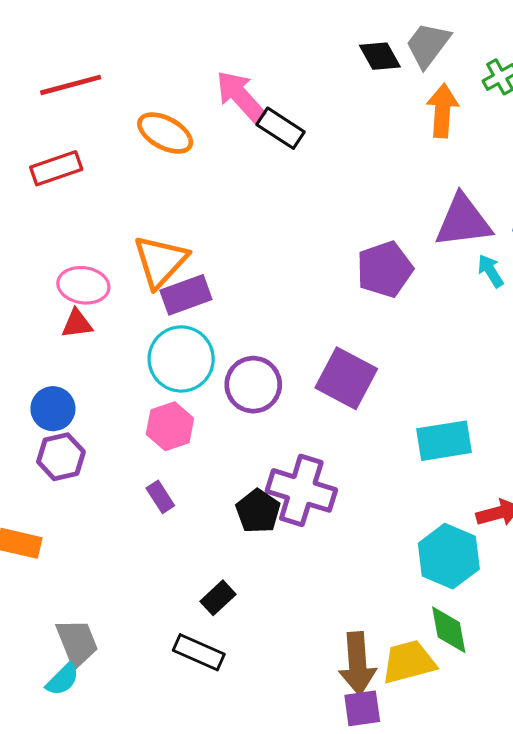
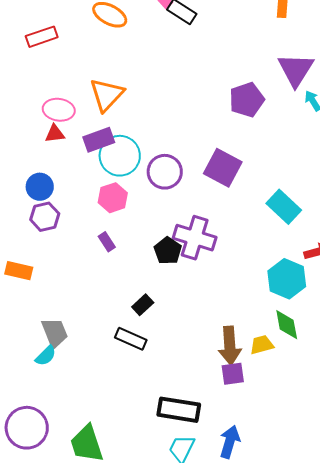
purple triangle: (463, 221) -> (296, 70), turned -51
purple rectangle: (186, 295) -> (99, 140), moved
cyan rectangle: (444, 441) -> (284, 207), turned 52
yellow trapezoid: (409, 662) -> (262, 345), size x0.7

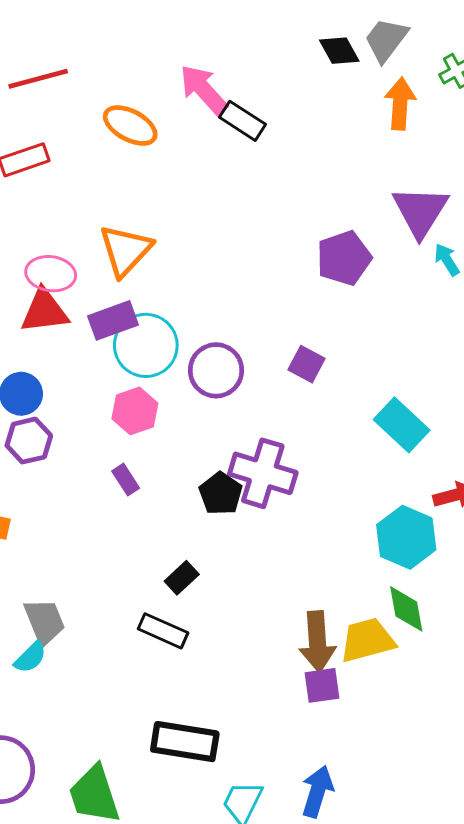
red triangle: (55, 134) -> (44, 311), size x1.6
purple square: (223, 168) -> (306, 364), size x0.6
yellow trapezoid: (262, 345) -> (367, 640), size x1.5
black rectangle: (179, 410) -> (185, 742), moved

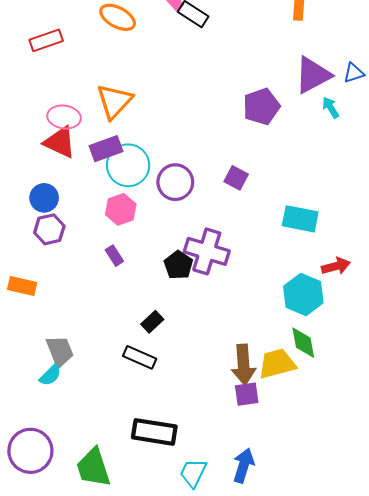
purple triangle: (420, 211) -> (313, 75), turned 30
red triangle: (44, 311) -> (60, 142), turned 32
cyan rectangle: (402, 425) -> (300, 219), turned -32

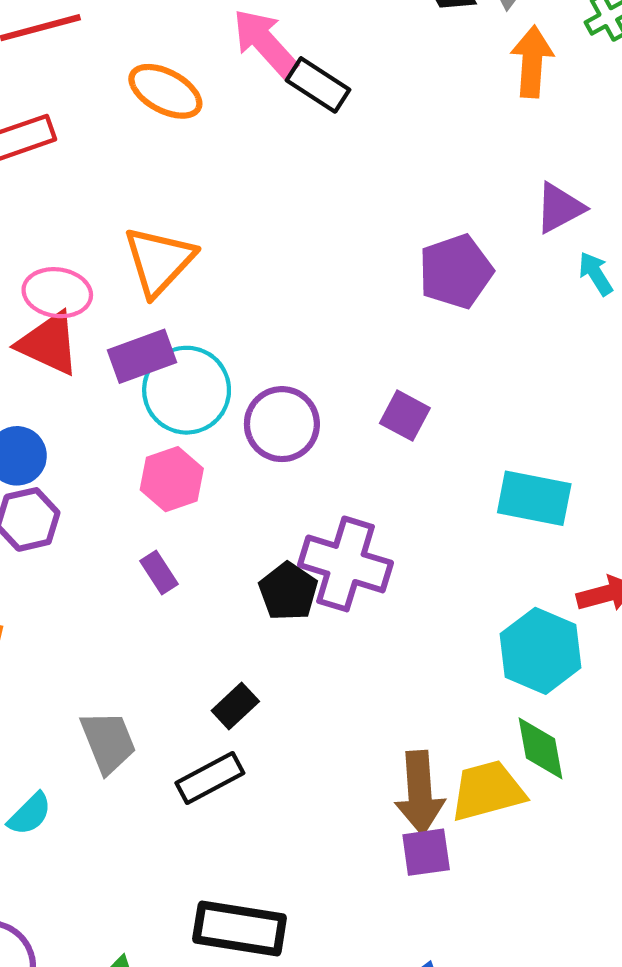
purple triangle: (313, 75) -> (560, 208), size x0.7
gray trapezoid: (60, 351) -> (108, 742), moved
black rectangle: (140, 357) -> (210, 778), turned -52

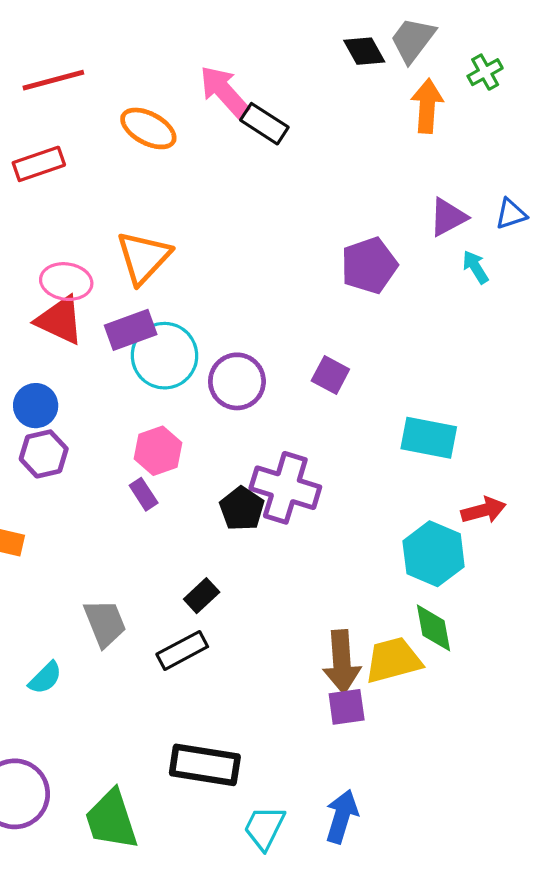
pink hexagon: (172, 479) -> (158, 451), moved

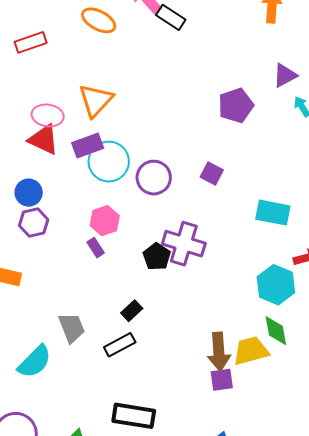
cyan semicircle: (45, 678) -> (35, 362), size x1.6

